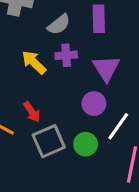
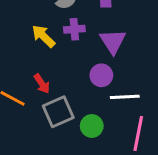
white line: (118, 126) -> (125, 97), turned 52
green circle: (86, 144) -> (92, 126), moved

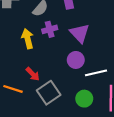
yellow arrow: (43, 36) -> (28, 39), turned 42
green circle: (92, 126) -> (84, 99), moved

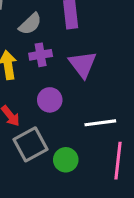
purple circle: (76, 60) -> (50, 100), moved
green circle: (84, 99) -> (66, 160), moved

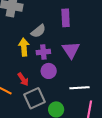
gray semicircle: (30, 24) -> (38, 31), moved
purple cross: (41, 55) -> (43, 52), moved

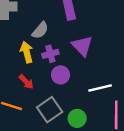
red arrow: (23, 79) -> (26, 82), moved

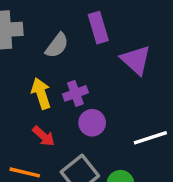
gray semicircle: (40, 30) -> (57, 45), moved
purple triangle: (82, 46) -> (136, 60), moved

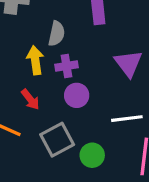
gray semicircle: (57, 45) -> (57, 34), moved, turned -35
purple triangle: (136, 60) -> (128, 63), moved

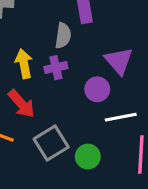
gray semicircle: (57, 34) -> (63, 36), moved
purple circle: (77, 95) -> (97, 89), moved
red arrow: (30, 99) -> (21, 104), size x1.4

